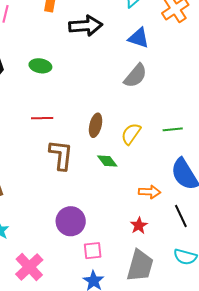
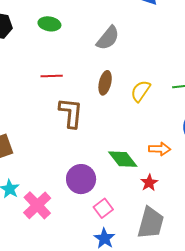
gray semicircle: (135, 76) -> (108, 38), moved
green diamond: (107, 161) -> (123, 159), moved, size x1.4
pink square: (93, 251) -> (103, 208), turned -30
pink cross: (29, 267) -> (37, 205), moved

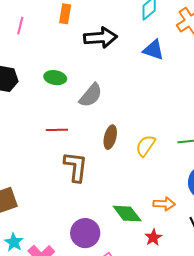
gray semicircle: (108, 38) -> (91, 95), moved

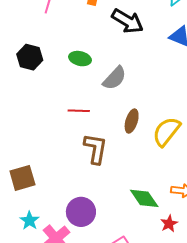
black arrow: (100, 38) -> (127, 21), turned 32
yellow semicircle: (146, 146) -> (166, 132), size x1.4
purple circle: (85, 233) -> (81, 212), moved

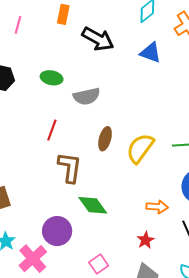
gray semicircle: (115, 78) -> (87, 96), turned 36
red line: (79, 111) -> (52, 130), turned -70
green diamond: (144, 198) -> (93, 205), moved

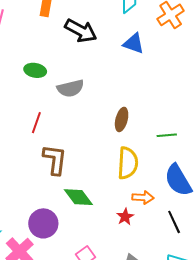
brown ellipse: (105, 139) -> (122, 119), moved
yellow semicircle: (140, 148) -> (128, 163), moved, turned 148
red star: (145, 240) -> (125, 217), moved

